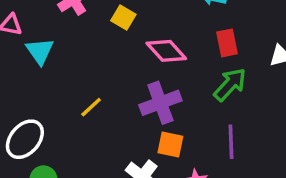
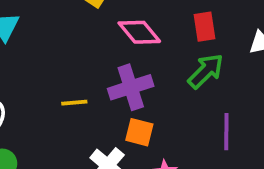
yellow line: (91, 107) -> (74, 103), moved, turned 35
purple line: (231, 142) -> (226, 132), moved

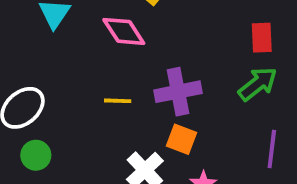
pink diamond: (139, 32) -> (124, 31), moved

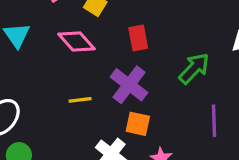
red rectangle: (262, 38) -> (138, 38), moved
purple cross: (178, 92) -> (129, 85), turned -33

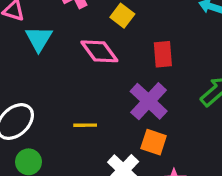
yellow line: (80, 100) -> (85, 125), moved

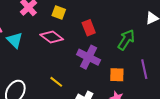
yellow line: (85, 125) -> (56, 82), turned 56
orange square: (154, 142) -> (117, 75), moved

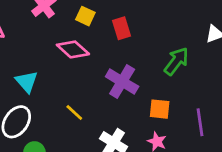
red rectangle: (89, 28) -> (122, 28), moved
cyan triangle: (15, 40) -> (27, 82), moved
purple line: (144, 69) -> (200, 122), moved

